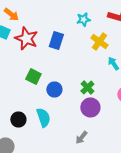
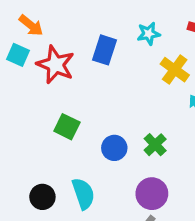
blue rectangle: (56, 40) -> (105, 50), moved
blue circle: (54, 90) -> (114, 148), moved
purple circle: (90, 108) -> (152, 194), moved

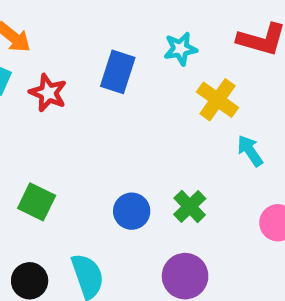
red star: (56, 65) -> (48, 93), size x0.7
green square: (67, 127) -> (37, 202), moved

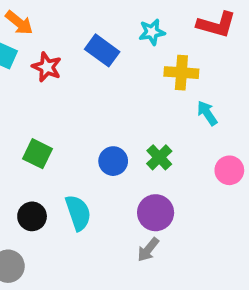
blue rectangle: (118, 72) -> (102, 50), turned -72
yellow cross: (218, 100) -> (181, 73), turned -32

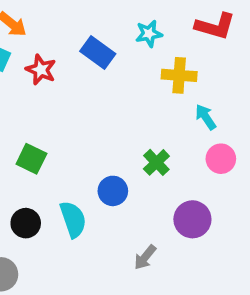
blue circle: (113, 161) -> (113, 191), moved
pink circle: (229, 170) -> (221, 159), moved
purple circle: (156, 213) -> (192, 219), moved

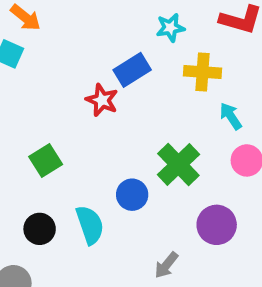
blue rectangle: (98, 53) -> (132, 70), moved, turned -68
red star: (41, 70) -> (102, 100), moved
green square: (31, 159) -> (46, 160), turned 32
green cross: (156, 162) -> (178, 164), size x1.5

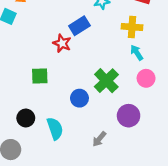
yellow cross: (203, 72) -> (132, 27), moved
green square: (46, 160) -> (40, 76), moved, turned 30
cyan semicircle: (90, 225) -> (55, 129), moved

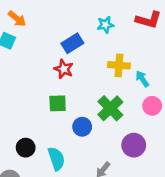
blue rectangle: (79, 26) -> (72, 43), moved
yellow cross: (132, 27) -> (119, 65), moved
green square: (40, 76) -> (58, 103), moved

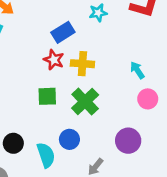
yellow cross: (119, 65) -> (82, 64), moved
green cross: (110, 108) -> (85, 102), moved
blue circle: (82, 127) -> (69, 139), moved

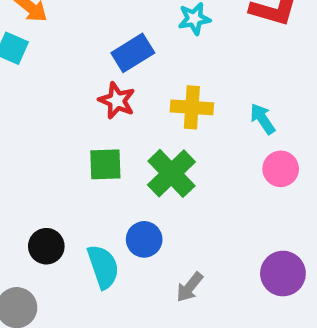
yellow cross: (82, 64) -> (192, 107), moved
purple circle: (128, 141) -> (283, 274), moved

